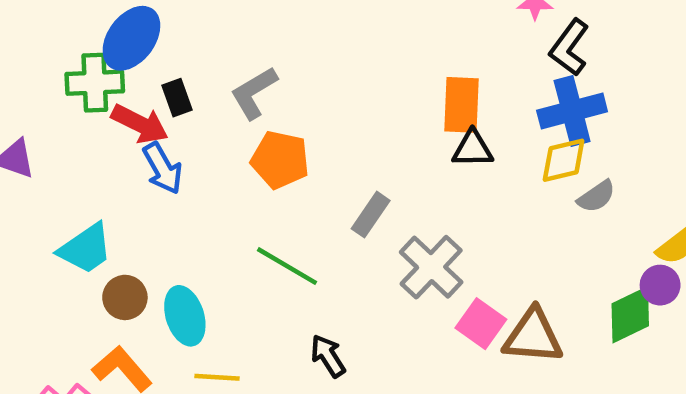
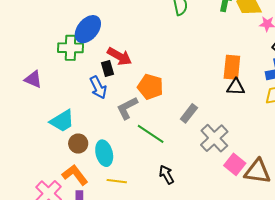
gray L-shape: (254, 93) -> (127, 108), moved
black rectangle: (177, 98) -> (108, 69), moved
red arrow: (140, 124) -> (119, 56), moved

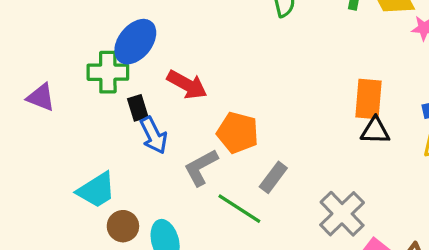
black rectangle: (108, 69) -> (138, 108), moved
purple triangle: (33, 79) -> (41, 97), moved
gray rectangle: (189, 113) -> (273, 177), moved

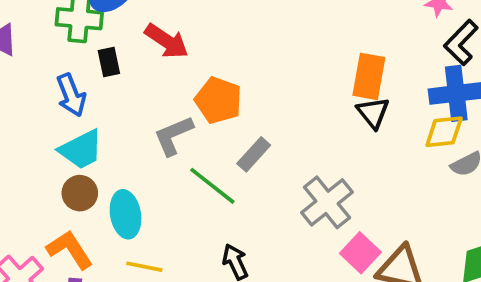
black triangle: (375, 131) -> (373, 113), turned 44
blue arrow: (154, 135) -> (71, 95), moved
cyan trapezoid: (96, 190) -> (81, 149), moved

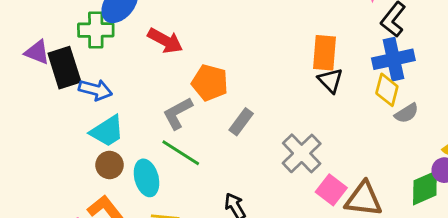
black rectangle: (109, 62) -> (64, 68), moved, size x1.8
blue arrow: (71, 95) -> (95, 90), turned -48
yellow diamond: (444, 132) -> (387, 90), turned -64
green line: (212, 186) -> (181, 153), moved

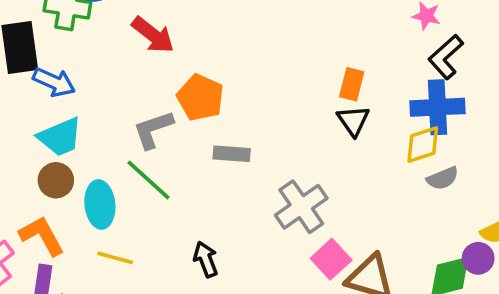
orange rectangle: (324, 53) -> (352, 84), size x0.7
yellow diamond: (387, 90) -> (423, 144), turned 48
gray rectangle: (241, 122) -> (232, 154), turned 48

